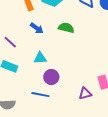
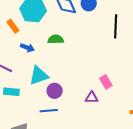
cyan triangle: (40, 58) -> (39, 76), size x1.5
purple triangle: (85, 94) -> (92, 98), turned 32

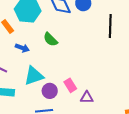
green semicircle: (56, 39) -> (50, 39), turned -133
pink rectangle: (106, 82) -> (70, 85), moved

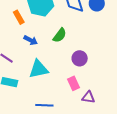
green semicircle: (50, 39) -> (60, 35), turned -105
purple circle: (50, 91) -> (80, 58), moved

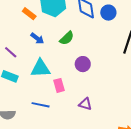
orange rectangle: (19, 17) -> (29, 14), turned -32
pink rectangle: (73, 83) -> (59, 85), moved

